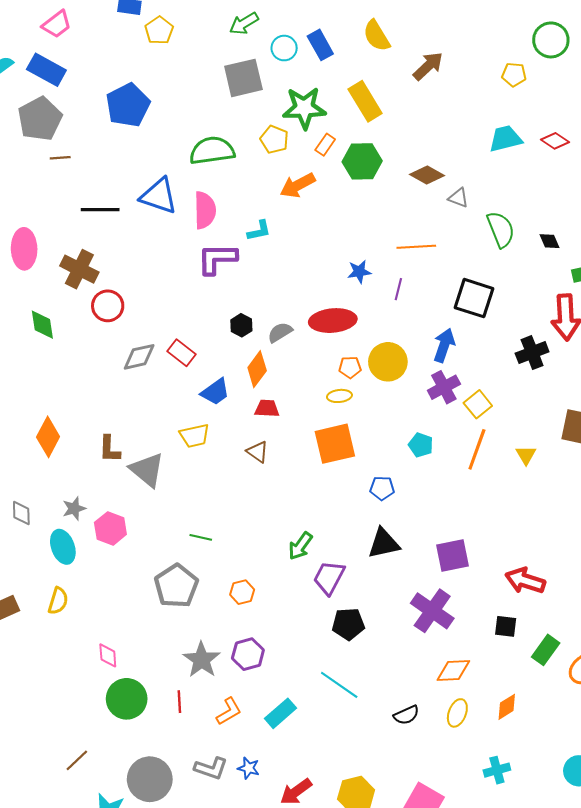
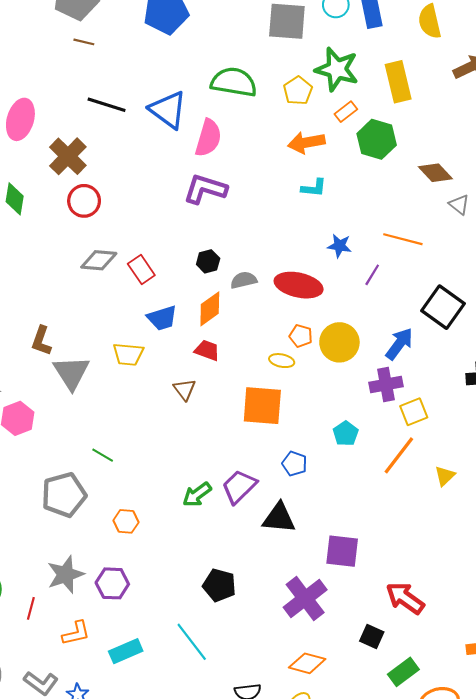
cyan L-shape: (259, 231) -> (314, 188), moved
purple trapezoid: (329, 578) -> (239, 487), moved

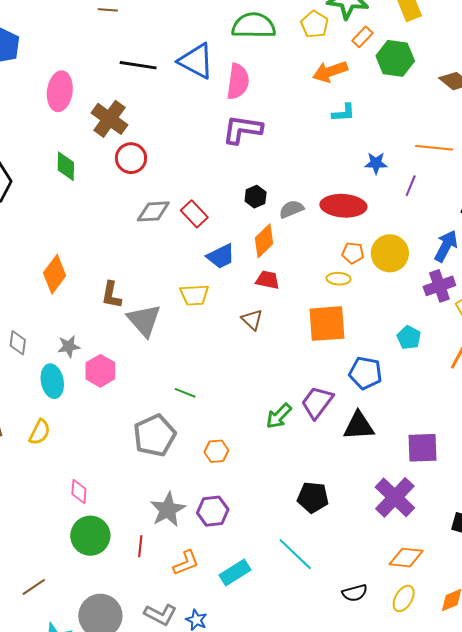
blue pentagon: (294, 464) -> (365, 373), size x1.4

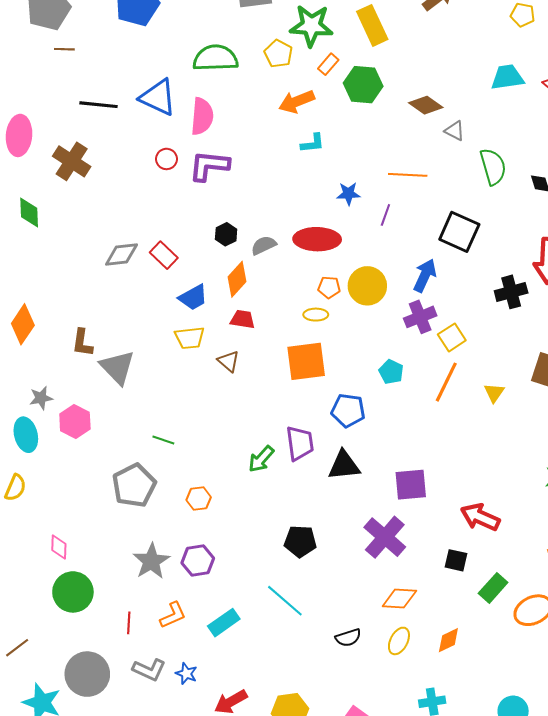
red circle: (131, 158) -> (166, 159), moved, size x0.7
yellow trapezoid: (194, 295) -> (190, 338), moved
purple trapezoid: (317, 402) -> (300, 443), turned 138
red line: (140, 546) -> (129, 623), moved

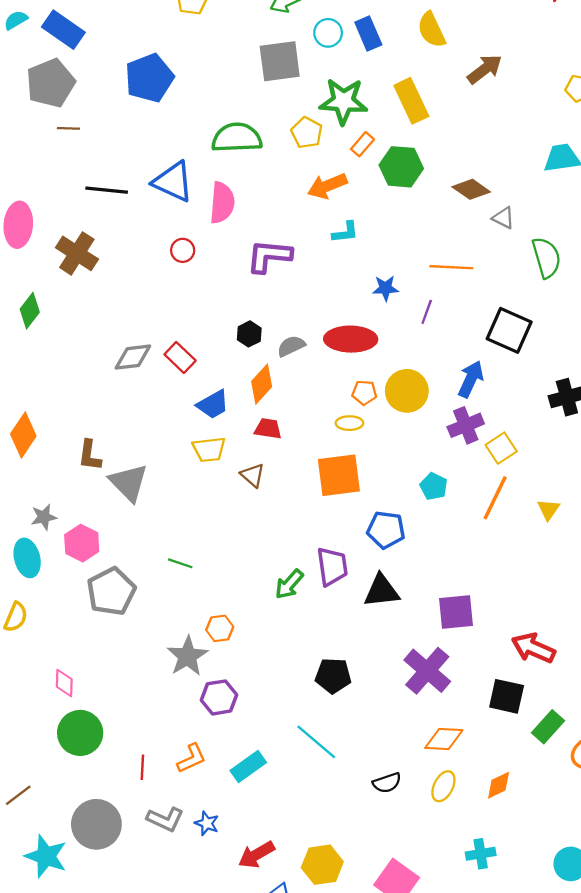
purple L-shape: (209, 166) -> (269, 256), moved
green diamond: (29, 213) -> (30, 311), turned 40
gray pentagon: (134, 485) -> (111, 591), moved
black square: (456, 560) -> (507, 696), size x1.4
gray star: (151, 561) -> (187, 656), moved

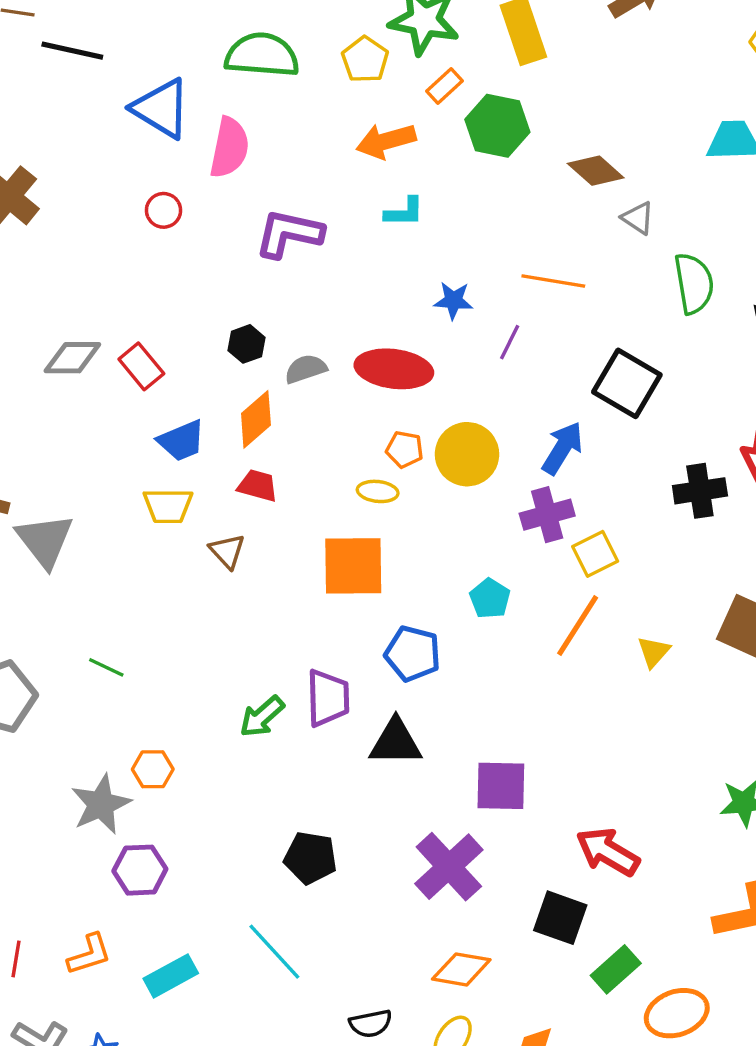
black line: (107, 190) -> (72, 51), moved

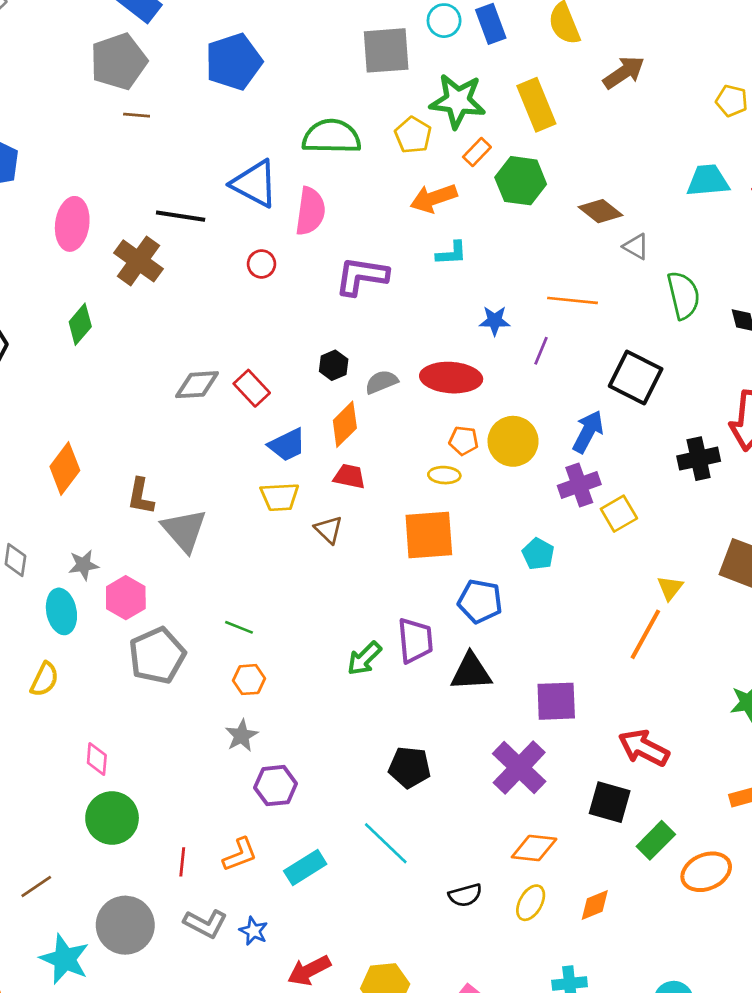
black line: (72, 51) -> (181, 216), moved
orange line: (578, 626) -> (645, 634), moved
orange hexagon: (153, 769) -> (249, 680), moved
gray star: (101, 804) -> (242, 736), size x0.7

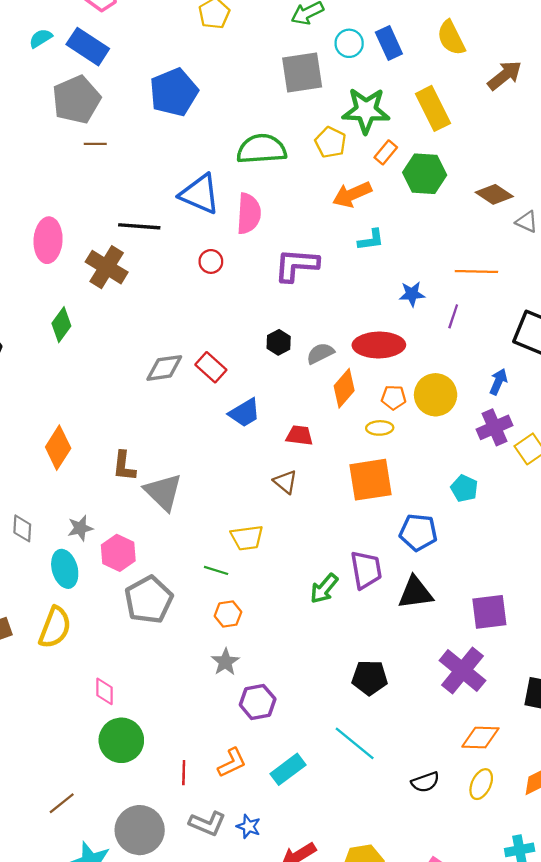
orange diamond: (345, 424) -> (344, 388), moved
blue arrow: (588, 432) -> (498, 382), size x0.7
yellow trapezoid: (280, 497) -> (247, 538), moved
yellow semicircle: (44, 679) -> (55, 627), size x1.4

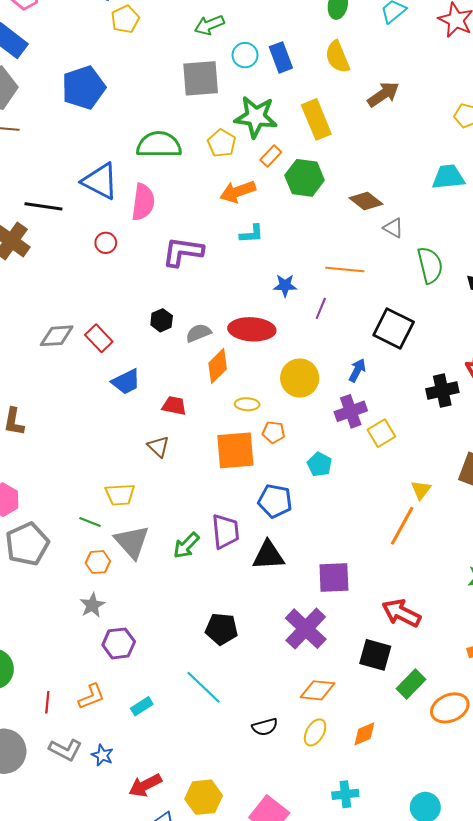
orange pentagon: (394, 397) -> (274, 432), moved
gray triangle: (163, 492) -> (132, 542), moved
cyan rectangle: (288, 769) -> (142, 706), size x0.7

